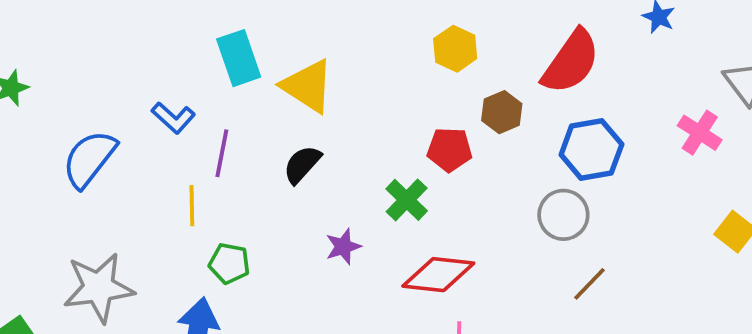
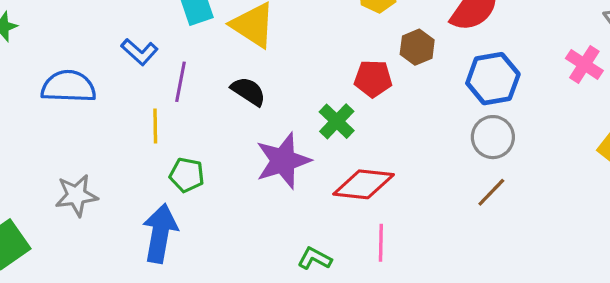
blue semicircle: (89, 159) -> (68, 87), turned 54
black semicircle: (302, 164) -> (248, 91), turned 81
gray circle: (563, 215) -> (493, 137), moved
purple star: (343, 247) -> (283, 161), size x1.8
gray star: (99, 288) -> (76, 195), size x0.7

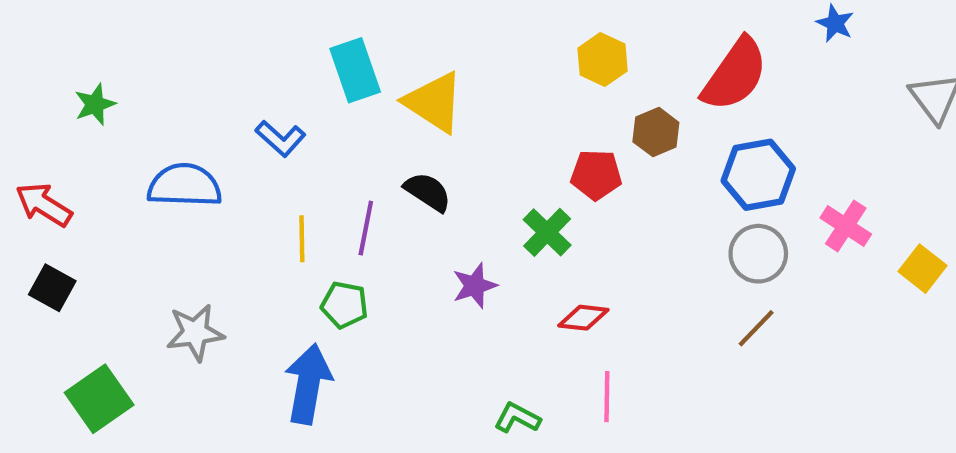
pink cross: (584, 64) -> (846, 226), moved
purple line: (181, 82) -> (366, 228), moved
purple star: (283, 161) -> (475, 286), size x0.6
red diamond: (364, 184) -> (583, 318), size x0.6

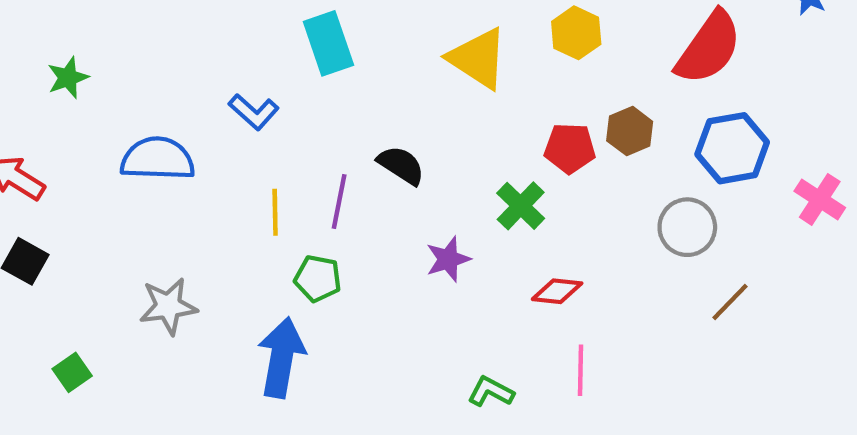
yellow triangle: (434, 102) -> (478, 58), moved
brown hexagon: (656, 132) -> (630, 131), moved
gray circle: (758, 254) -> (687, 227), moved
green square: (99, 399) -> (72, 372), size x0.6

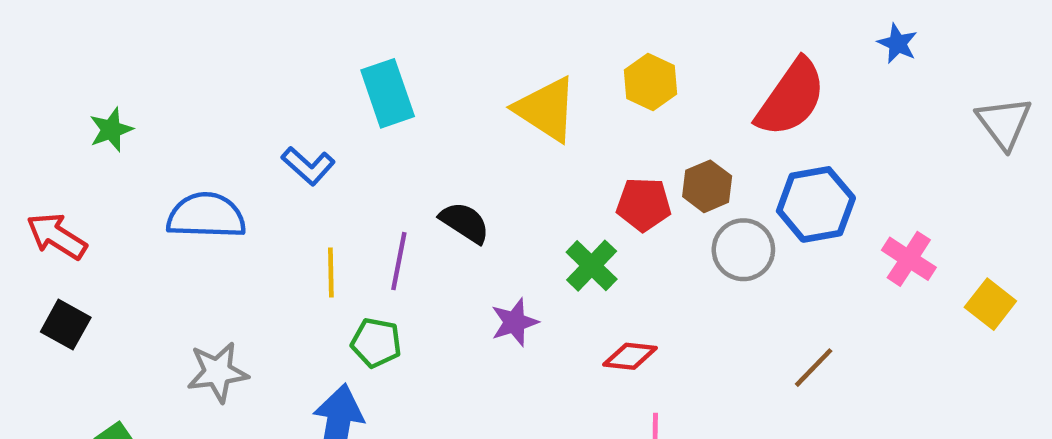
gray circle: (687, 227) -> (743, 250), moved

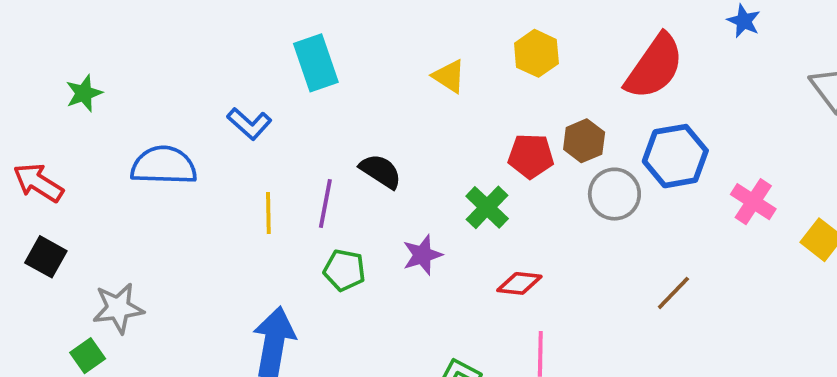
yellow triangle: (546, 109) -> (449, 76), size x0.6
green pentagon: (376, 343) -> (344, 270), moved
gray star: (218, 372) -> (118, 308), moved

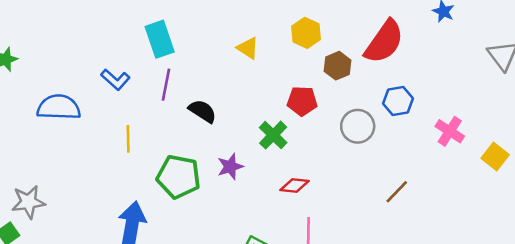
brown hexagon: (584, 141) -> (337, 66), moved
blue hexagon: (675, 156) -> (398, 101), size x0.7
purple line: (325, 204) -> (166, 85), moved
green pentagon: (344, 270) -> (179, 177), size x1.6

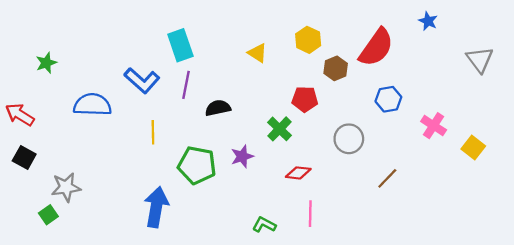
blue L-shape: (115, 80) -> (142, 80), size x1.4
black semicircle: (203, 111) -> (218, 108), turned -45
gray circle: (358, 126) -> (349, 139), moved

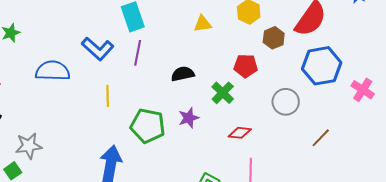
yellow triangle: (257, 53) -> (203, 24), turned -42
blue hexagon: (388, 99) -> (322, 66), size x1.6
black semicircle: (218, 108) -> (183, 74), moved

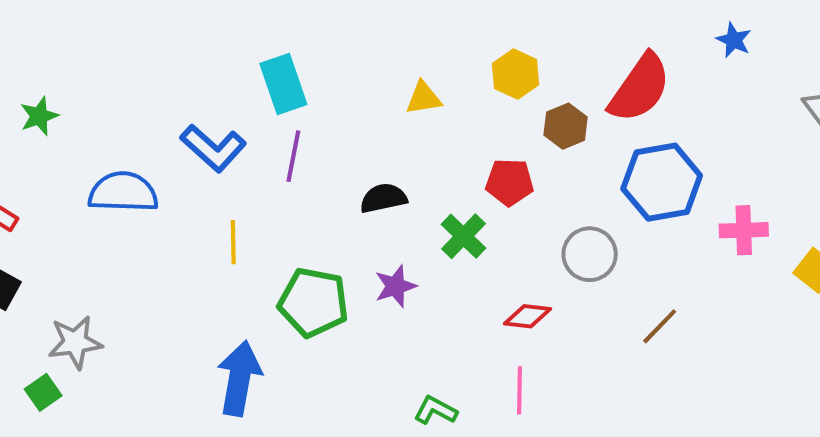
pink cross: (363, 90) -> (744, 230), turned -35
red diamond: (240, 133) -> (528, 316), moved

